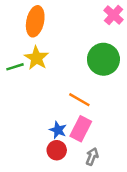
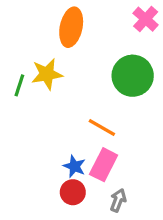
orange ellipse: (35, 21) -> (71, 27), moved
yellow star: (36, 58) -> (47, 74), turned 30
green line: (15, 67) -> (19, 85), turned -54

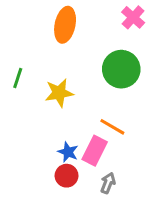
yellow star: (47, 74) -> (59, 93), moved
orange line: (102, 127) -> (112, 127), moved

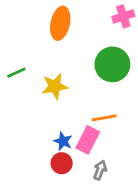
pink cross: (133, 17) -> (123, 16), turned 30
green line: (18, 78) -> (16, 73), turned 48
orange line: (112, 127) -> (104, 118), turned -40

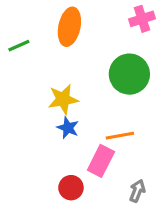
green line: (16, 73) -> (19, 46), moved
blue star: (63, 141) -> (68, 128), moved
gray arrow: (100, 170) -> (137, 191), moved

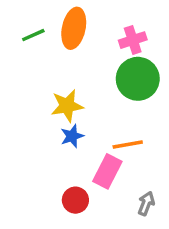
pink cross: (142, 19) -> (133, 40), moved
green line: (19, 46) -> (33, 35), moved
blue star: (68, 128) -> (72, 136), turned 30

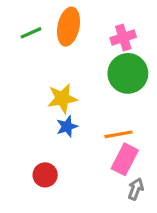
pink rectangle: (107, 171) -> (125, 159), moved
red circle: (75, 200) -> (45, 175), moved

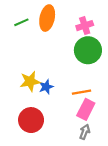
yellow star: (62, 98) -> (30, 81), moved
red circle: (45, 175) -> (31, 120), size x1.5
gray arrow: (136, 189) -> (85, 132), moved

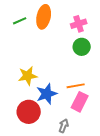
green circle: (88, 50) -> (82, 47), size x0.7
blue star: (46, 87) -> (47, 94), moved, size x1.5
gray arrow: (85, 132) -> (64, 126), moved

